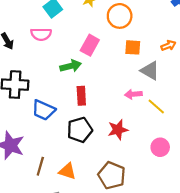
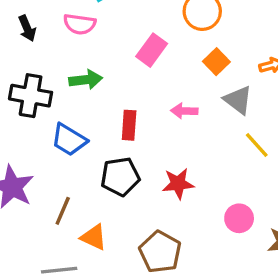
orange square: (133, 47) -> (216, 62), turned 35
green arrow: (71, 66) -> (86, 80), moved
pink arrow: (133, 94) -> (184, 111), moved
yellow line: (156, 107) -> (257, 145), moved
brown line: (40, 166) -> (63, 211), moved

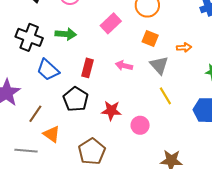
orange square: (216, 62) -> (150, 38), turned -35
black pentagon: (120, 177) -> (76, 99), turned 30
pink circle: (239, 218) -> (140, 125), moved

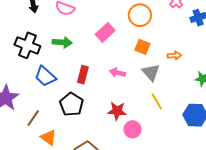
red star: (111, 111) -> (117, 111), moved

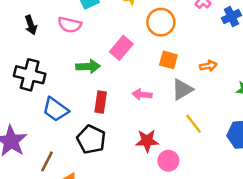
green arrow: (62, 42) -> (88, 66), moved
gray triangle: (151, 72) -> (182, 89), turned 48

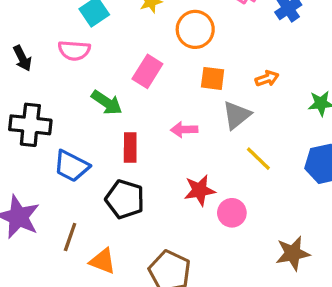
green arrow: (88, 66) -> (107, 103), turned 45

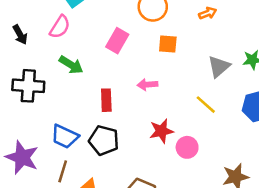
pink semicircle: (74, 50) -> (60, 27), turned -60
orange arrow: (267, 79) -> (208, 13), moved
green arrow: (107, 103) -> (71, 65), moved
gray triangle: (237, 115) -> (219, 67), moved
blue trapezoid: (71, 166) -> (65, 136), moved

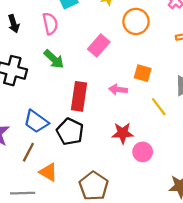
pink semicircle: (60, 27) -> (50, 24), turned -55
orange square: (168, 44) -> (143, 73), moved
red rectangle: (106, 100) -> (79, 96), size x1.4
yellow line: (206, 105) -> (159, 107), moved

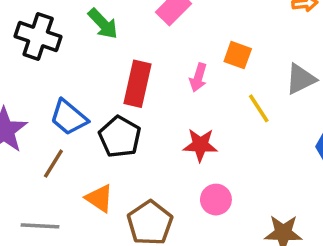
pink arrow: (118, 90) -> (198, 78), turned -84
pink circle: (143, 152) -> (216, 200), moved
orange triangle: (48, 172) -> (99, 198), moved

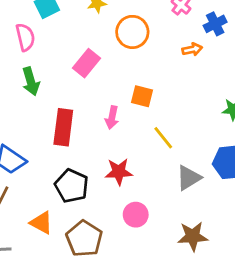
green arrow: (103, 24) -> (31, 81), turned 32
gray triangle: (301, 79) -> (189, 178), moved
black pentagon: (120, 137) -> (72, 186), moved

